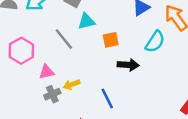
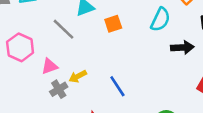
black arrow: (128, 65) -> (182, 47), moved

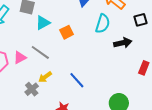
gray line: (63, 29) -> (40, 52), moved
pink triangle: (50, 66) -> (20, 58), moved

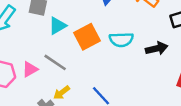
cyan semicircle: (103, 24) -> (121, 40), moved, turned 72
orange square: (67, 32) -> (87, 37), size x1.5

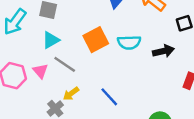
cyan triangle: (57, 26) -> (51, 40), moved
pink triangle: (30, 69) -> (40, 71), turned -42

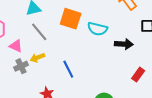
orange square: (96, 40) -> (71, 19), turned 30
pink triangle: (40, 71) -> (16, 46), moved, turned -40

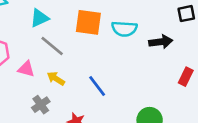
yellow arrow: (37, 58) -> (56, 79), turned 64
gray cross: (21, 66) -> (41, 105), moved

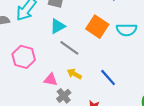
orange square: (88, 22) -> (97, 27), turned 30
pink triangle: (26, 69) -> (51, 80), moved

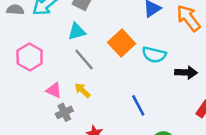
blue line: (108, 77) -> (138, 105), moved

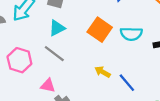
gray line: (84, 59) -> (54, 54), moved
yellow arrow: (82, 90) -> (103, 72), moved

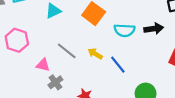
cyan semicircle: (131, 34) -> (124, 30), moved
gray line: (54, 54) -> (67, 51), moved

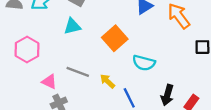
black arrow: (154, 29) -> (167, 95), moved, turned 102
gray line: (67, 51) -> (78, 72), turned -30

